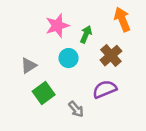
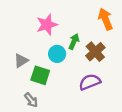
green arrow: (86, 34) -> (74, 42), moved
green square: (44, 93) -> (40, 75), moved, turned -36
gray arrow: (76, 109) -> (31, 100), moved

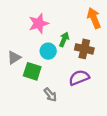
brown cross: (95, 52) -> (84, 49), turned -36
gray arrow: (31, 100) -> (50, 95), moved

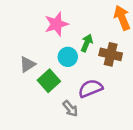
green square: (32, 71) -> (49, 81), turned 30
purple semicircle: (79, 78) -> (90, 88), moved

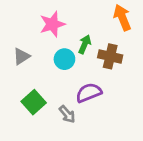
gray triangle: (27, 64) -> (21, 56), moved
green square: (49, 81) -> (34, 102), moved

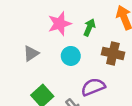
green arrow: (85, 44) -> (89, 27), moved

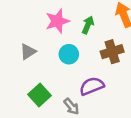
brown cross: (113, 53) -> (112, 52), turned -30

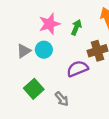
cyan circle: (69, 54) -> (44, 50), moved
purple semicircle: (92, 86) -> (77, 69), moved

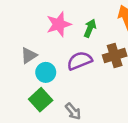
cyan circle: (44, 50) -> (46, 72), moved
purple semicircle: (77, 69) -> (80, 61), moved

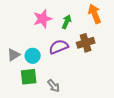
gray triangle: (29, 55) -> (14, 55), moved
green square: (41, 100) -> (29, 77), turned 36

